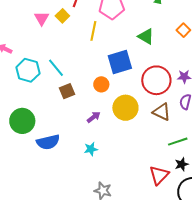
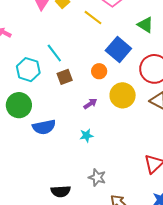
yellow line: (93, 31) -> (93, 18), turned -66
blue square: (120, 62) -> (118, 50), turned -35
cyan hexagon: (28, 70) -> (28, 70), moved

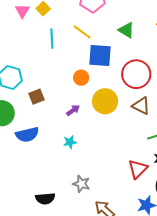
yellow line: (93, 18) -> (82, 32), moved
blue square: (118, 50) -> (100, 55), turned -35
cyan line: (54, 53) -> (52, 39), moved, turned 36
brown square: (65, 77) -> (37, 97), moved

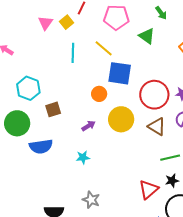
green triangle: (126, 30) -> (147, 36), moved

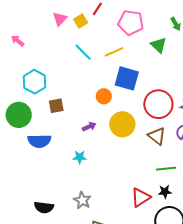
yellow line: (104, 48) -> (114, 52), turned -72
cyan line: (73, 53) -> (83, 52), turned -54

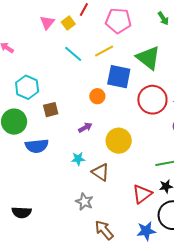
green triangle: (159, 45) -> (148, 58), moved, size x1.5
yellow circle: (122, 124) -> (119, 141), moved
brown triangle: (157, 136) -> (100, 172), moved
black semicircle: (44, 207) -> (22, 212), moved

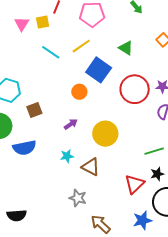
yellow square: (68, 23) -> (43, 22), turned 32
green triangle: (148, 58) -> (126, 48), size x0.6
blue square: (119, 77) -> (99, 70), turned 30

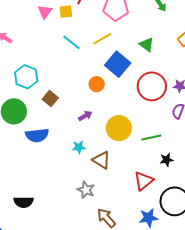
brown square: (34, 110) -> (50, 99), turned -35
green line: (154, 151) -> (151, 137), moved
black star: (157, 174) -> (167, 160), moved

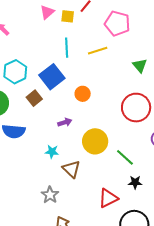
cyan line: (71, 42) -> (67, 48), turned 36
blue square: (118, 64) -> (52, 77), moved
green line: (151, 137) -> (125, 157), turned 42

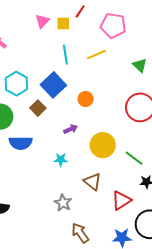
brown triangle: (71, 169) -> (92, 182), moved

